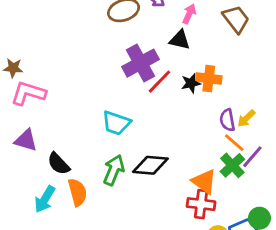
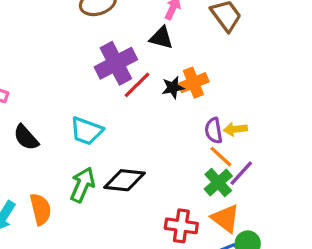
orange cross: (209, 79) -> (193, 83), turned -30
yellow arrow: (246, 118) -> (235, 129), turned 36
black semicircle: (59, 164) -> (26, 137), moved
orange triangle: (204, 182) -> (225, 218), moved

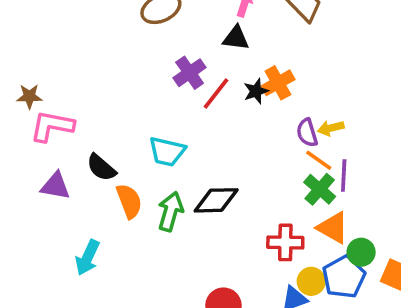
purple cross: (116, 63) -> (190, 73), size x0.7
purple line: (241, 173) -> (344, 176), turned -32
orange semicircle: (41, 209) -> (129, 201), moved

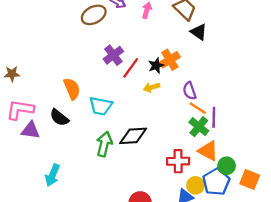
black triangle: (236, 38) -> (199, 32), moved, turned 30
pink L-shape: (52, 126) -> (20, 110), moved
yellow arrow: (331, 128) -> (151, 87), moved
orange semicircle: (129, 201) -> (72, 89), moved

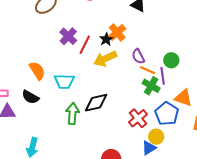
yellow arrow: (151, 87) -> (105, 59), size x1.6
orange triangle: (208, 151) -> (183, 98), moved
red cross: (178, 161) -> (138, 118), turned -30
green circle: (227, 166) -> (171, 60), moved
blue pentagon: (216, 182) -> (167, 114), moved

